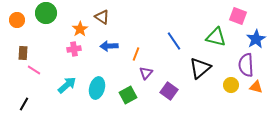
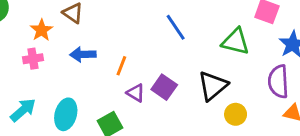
blue line: (174, 41) -> (176, 27), moved
purple triangle: (146, 73) -> (136, 93), turned -40
yellow circle: (231, 85) -> (236, 114), moved
purple square: (169, 91) -> (164, 87), moved

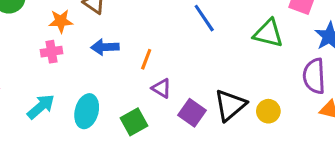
orange star: (41, 30) -> (61, 21), turned 30
black triangle: (213, 86) -> (230, 105), moved
purple square: (164, 87) -> (192, 113), moved

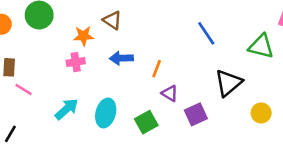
black triangle: (230, 105) -> (228, 83), moved
purple square: (192, 113) -> (196, 114), turned 30

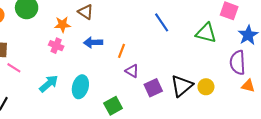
pink cross: (76, 62) -> (56, 46), turned 32
black triangle: (228, 83) -> (182, 86), moved
green square: (146, 122) -> (113, 106), moved

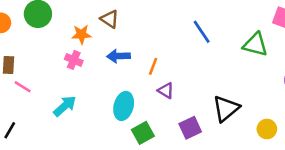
cyan ellipse: (80, 87) -> (124, 106), moved
yellow circle: (206, 87) -> (267, 129), moved
purple square: (153, 88) -> (190, 128), moved

